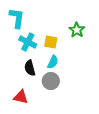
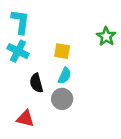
green star: (77, 30) -> (106, 36), moved
cyan cross: (28, 42) -> (18, 51), moved

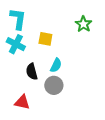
green star: (106, 36) -> (83, 24), moved
yellow square: (62, 51) -> (45, 39), moved

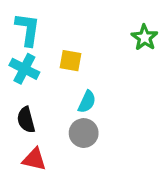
green star: (83, 24) -> (145, 38), moved
black semicircle: (32, 72) -> (26, 120), moved

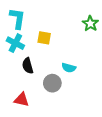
cyan semicircle: (87, 102) -> (69, 68), moved, turned 80
black semicircle: (26, 120) -> (28, 66), moved

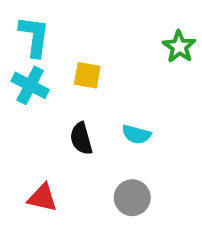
black semicircle: (28, 66) -> (81, 138), moved
gray circle: (52, 83) -> (132, 198), moved

